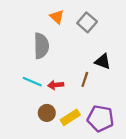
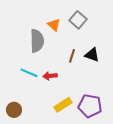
orange triangle: (57, 17) -> (54, 25), moved
brown line: (85, 79) -> (72, 56), moved
brown circle: (47, 113) -> (14, 110), moved

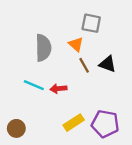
gray square: (78, 20) -> (91, 23), turned -30
orange triangle: (54, 25) -> (76, 44), moved
brown line: (72, 56) -> (84, 65), turned -48

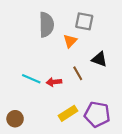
orange triangle: (76, 44) -> (70, 41), turned 32
gray semicircle: (43, 48) -> (46, 25), moved
brown line: (84, 65) -> (78, 73), moved

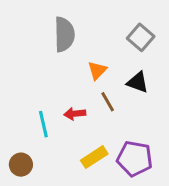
gray square: (84, 21) -> (141, 37), moved, turned 30
orange triangle: (70, 41) -> (97, 70), moved
cyan line: (31, 79) -> (43, 124), moved, turned 54

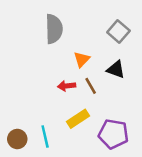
red arrow: (75, 114) -> (67, 86), moved
cyan line: (43, 124) -> (45, 136), moved
yellow rectangle: (94, 157) -> (78, 119), moved

